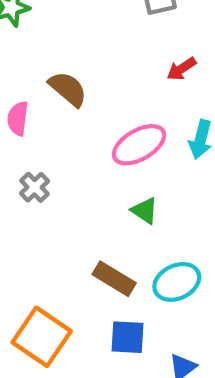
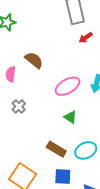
red arrow: (181, 69) -> (86, 38), moved

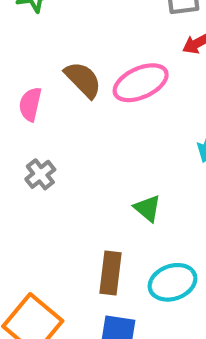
pink ellipse: (68, 86) -> (141, 83), moved
brown rectangle: (56, 149) -> (111, 273), turned 60

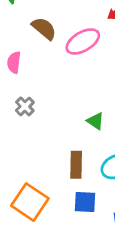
brown semicircle: (83, 80) -> (44, 28), moved

